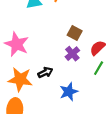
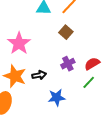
brown square: (75, 33) -> (66, 32), moved

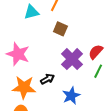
purple cross: (68, 64) -> (72, 59), size x1.5

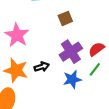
brown square: (60, 29) -> (65, 18), turned 32
blue star: (71, 96) -> (72, 79), moved

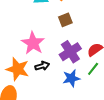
pink star: (17, 35) -> (33, 43), moved

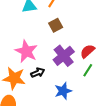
blue star: (71, 78) -> (63, 91), moved

